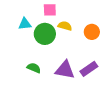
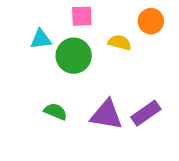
yellow semicircle: (65, 26) -> (120, 43), moved
orange circle: (92, 32) -> (151, 21), moved

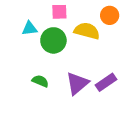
yellow semicircle: (120, 43) -> (87, 31), size x1.5
purple triangle: (106, 115) -> (77, 83), turned -50

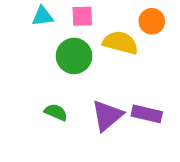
cyan triangle: (30, 28) -> (43, 16), moved
purple rectangle: (106, 82) -> (147, 114), turned 48

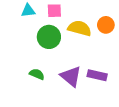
orange circle: (152, 21) -> (106, 25), moved
purple triangle: (107, 116) -> (71, 76), turned -40

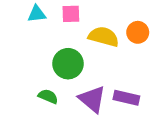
green circle: (49, 37) -> (68, 64), moved

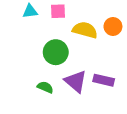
green semicircle: (48, 96) -> (45, 87), moved

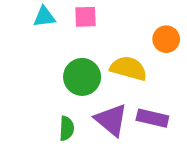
yellow semicircle: (85, 30) -> (128, 68), moved
green semicircle: (45, 87) -> (67, 128), turned 70

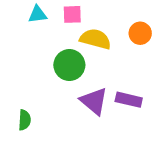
yellow semicircle: (128, 68) -> (95, 39), moved
green semicircle: (67, 128) -> (25, 120), moved

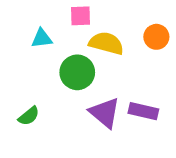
cyan triangle: (38, 14) -> (42, 38), moved
green semicircle: (25, 120) -> (29, 116), moved, turned 48

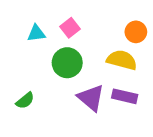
pink square: (80, 16) -> (70, 28), moved, turned -36
yellow semicircle: (106, 43) -> (122, 60), moved

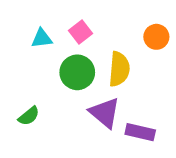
yellow semicircle: (122, 60) -> (119, 69), moved, turned 80
purple rectangle: (125, 96) -> (140, 132), moved

